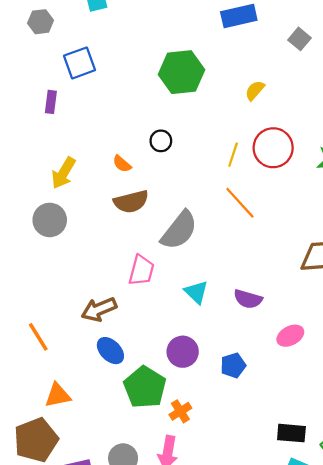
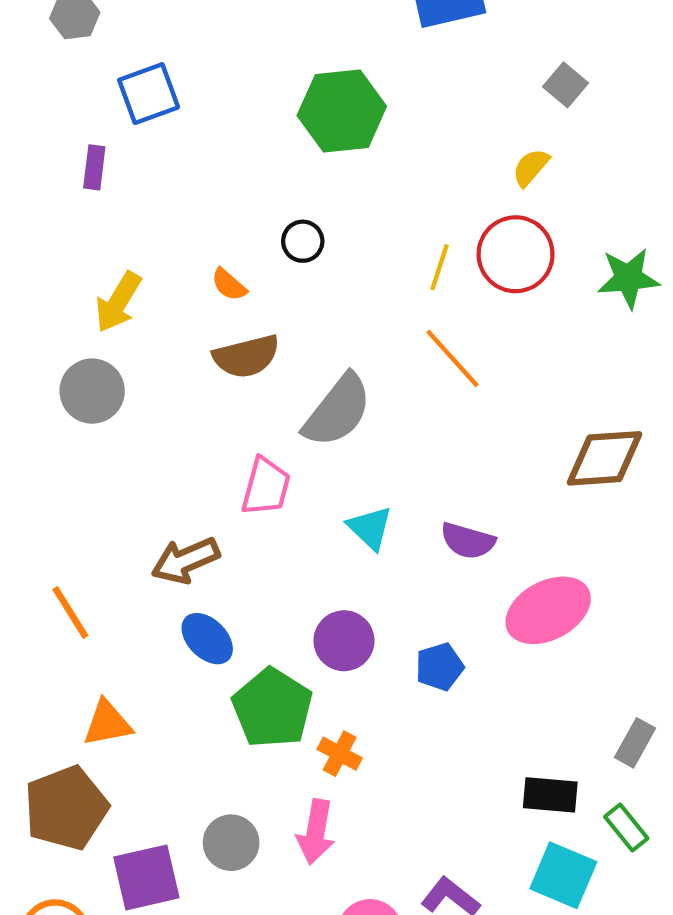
gray square: (300, 39) -> (565, 85), moved
yellow semicircle: (255, 90) -> (531, 167), moved
pink ellipse: (290, 336) -> (548, 610), size x1.6
orange cross: (180, 411) -> (340, 754), turned -30

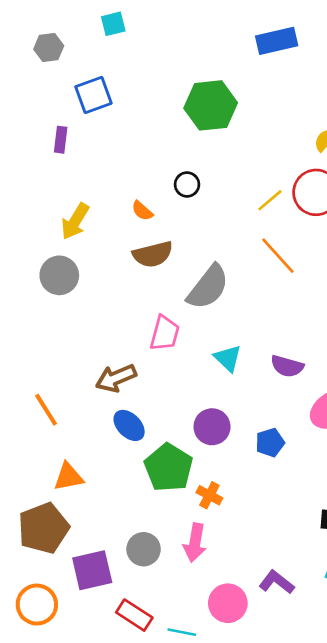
yellow line: (440, 267) -> (270, 200), turned 32

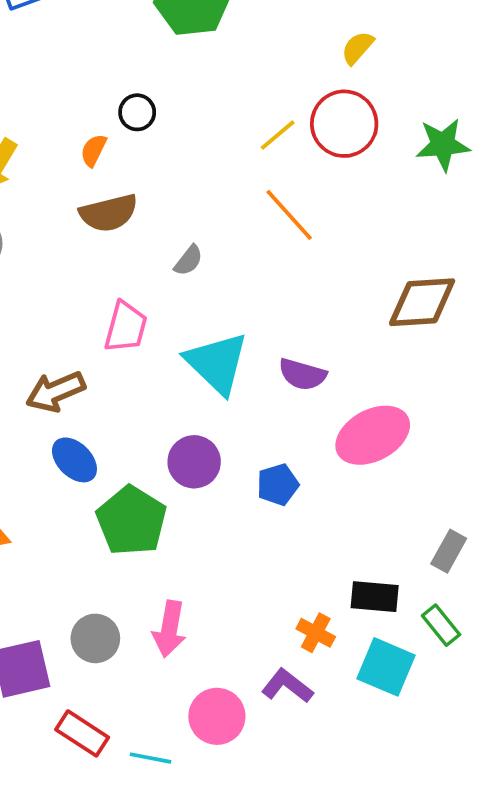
black circle: (187, 184) -> (137, 112), moved
orange semicircle: (142, 211) -> (93, 150), turned 75
gray semicircle: (208, 287) -> (188, 260), size x0.5
cyan triangle: (228, 358) -> (217, 363), size x1.6
orange cross: (209, 495) -> (316, 633), moved

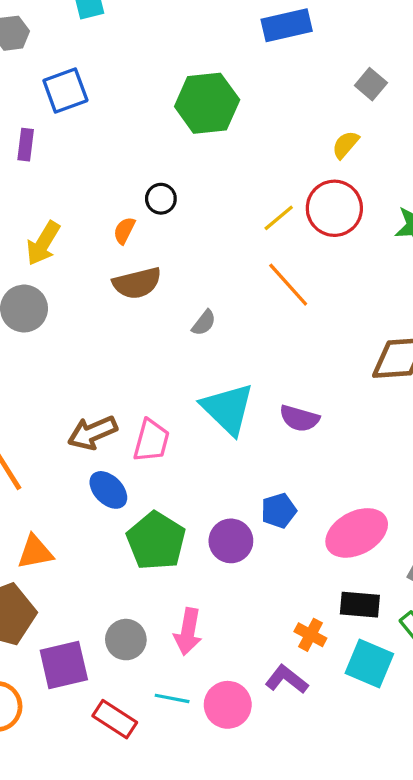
pink trapezoid: (126, 327) -> (151, 441), moved
pink ellipse: (373, 435) -> (357, 533), moved
purple circle: (194, 462) -> (231, 541), moved
cyan line: (150, 758) -> (172, 698), moved

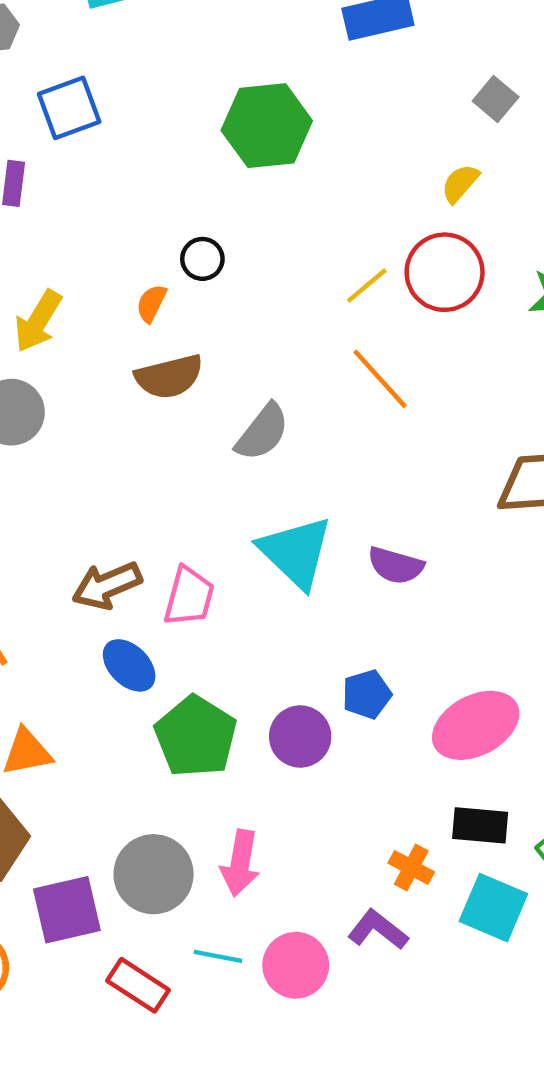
gray semicircle: (204, 323) -> (262, 432), size x1.6
gray circle: (126, 640) -> (154, 874), size x1.4

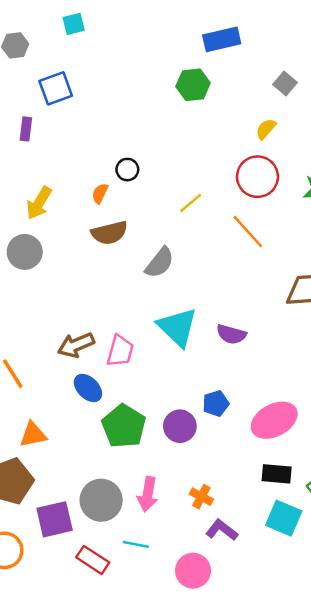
green hexagon: (267, 126) -> (193, 85), moved, size x0.7
yellow line: (367, 286) -> (191, 203), moved
orange line: (380, 379) -> (248, 232), moved
orange cross: (411, 868) -> (201, 497), moved
pink circle: (296, 965) -> (193, 571), moved

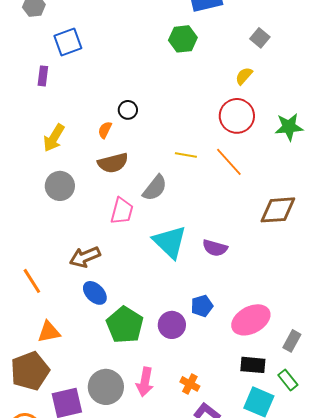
yellow line: (191, 203) -> (186, 155), moved, turned 50
gray circle: (25, 252) -> (60, 186), moved
pink trapezoid: (120, 351) -> (122, 211), moved

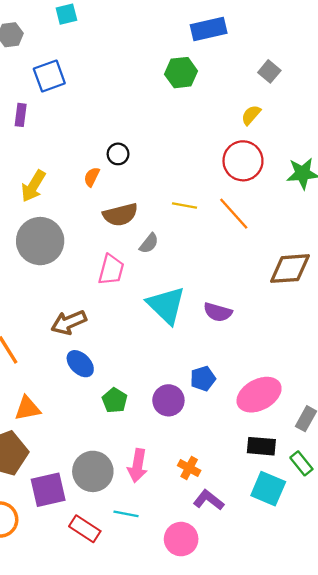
brown semicircle: (113, 163) -> (120, 215), moved
gray circle: (60, 186) -> (40, 241), size x1.4
gray semicircle: (155, 188) -> (149, 243), size x0.7
green pentagon: (125, 325) -> (115, 400), size x0.6

